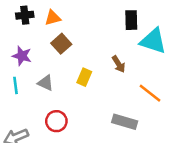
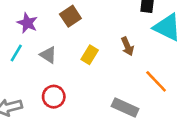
cyan line: (15, 85) -> (16, 53), turned 30

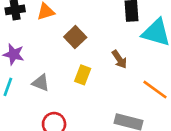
brown square: (70, 16) -> (75, 37), moved

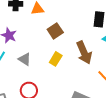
brown arrow: (119, 59) -> (84, 53), size x1.6

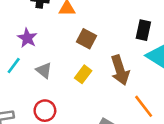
brown square: (55, 31) -> (86, 39), turned -35

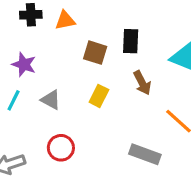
black rectangle: (143, 30) -> (131, 41), moved
brown arrow: (120, 70) -> (142, 83), size x0.7

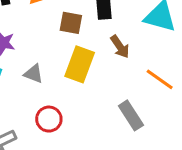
yellow rectangle: (99, 96) -> (80, 64), size x1.6
gray rectangle: (145, 154) -> (131, 115), turned 44

